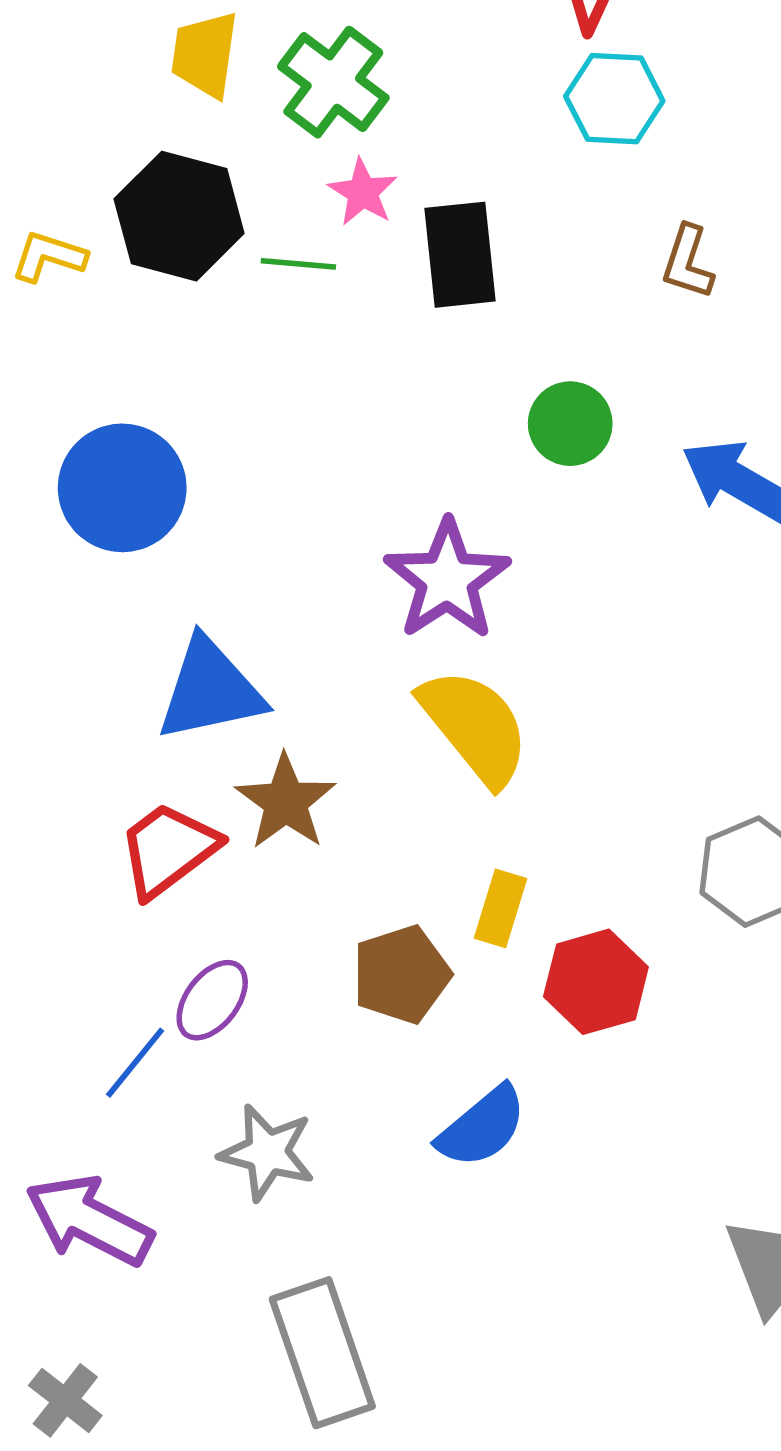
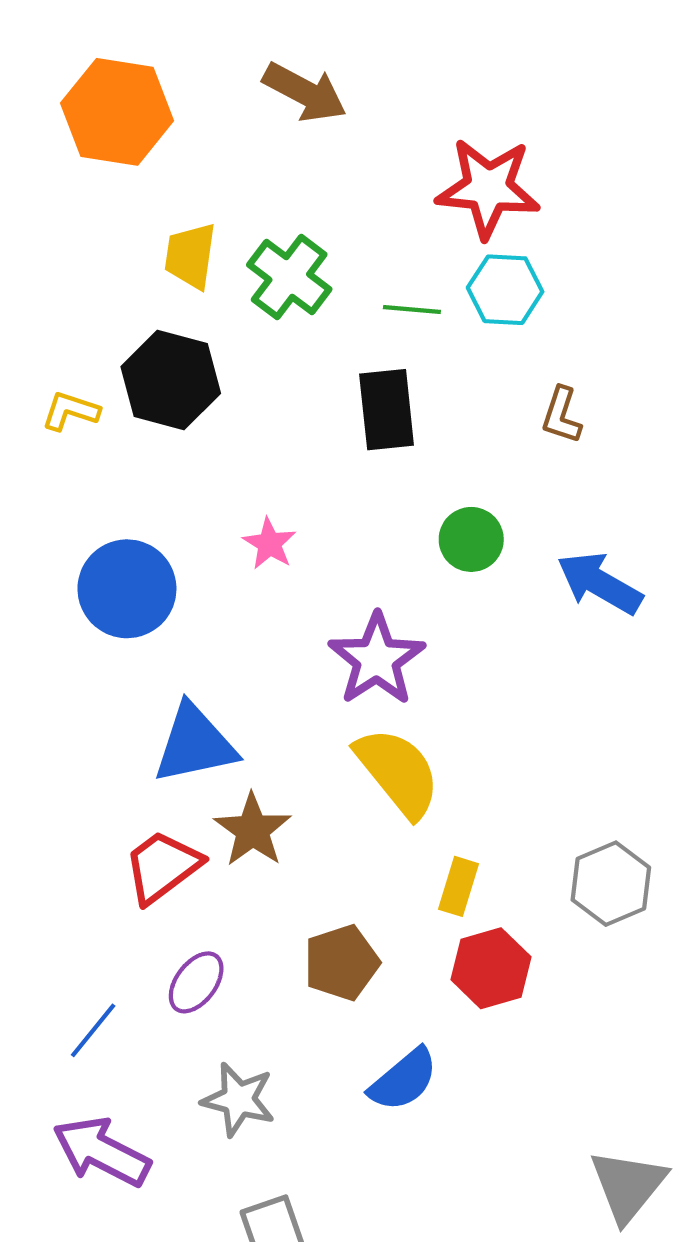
pink star: (363, 192) -> (269, 544), moved
green line: (298, 264) -> (412, 309), moved
yellow rectangle: (500, 908) -> (459, 886), moved
blue line: (135, 1063) -> (93, 1030), moved

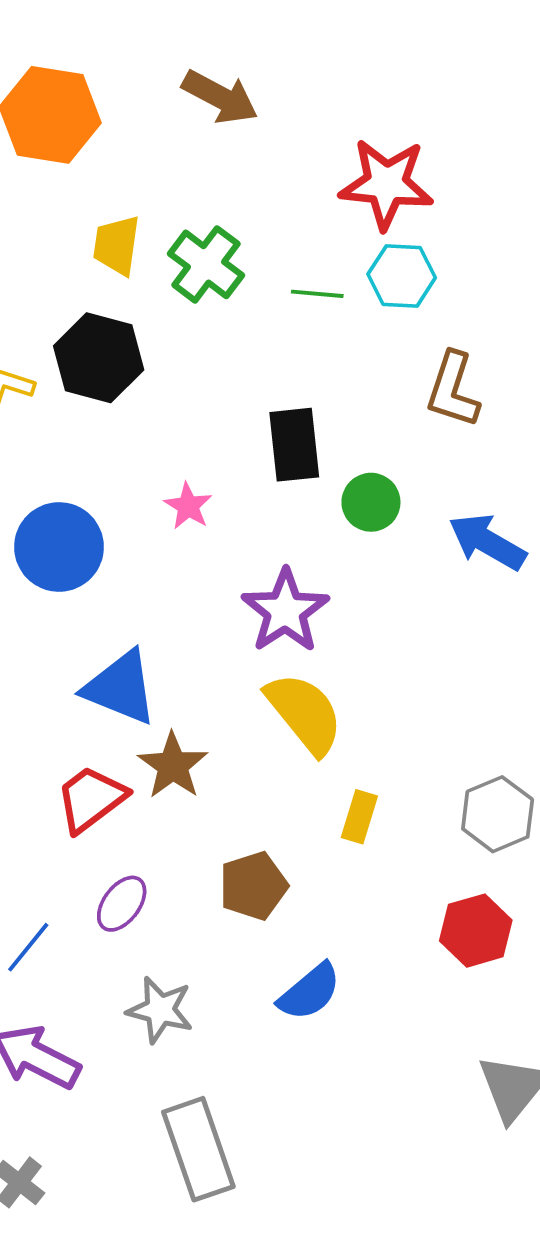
black rectangle: (387, 410) -> (294, 445), moved
brown L-shape: (561, 415) -> (453, 390), size x1.5
blue triangle: (195, 744) -> (120, 688), turned 34
red hexagon: (491, 968) -> (476, 931), moved

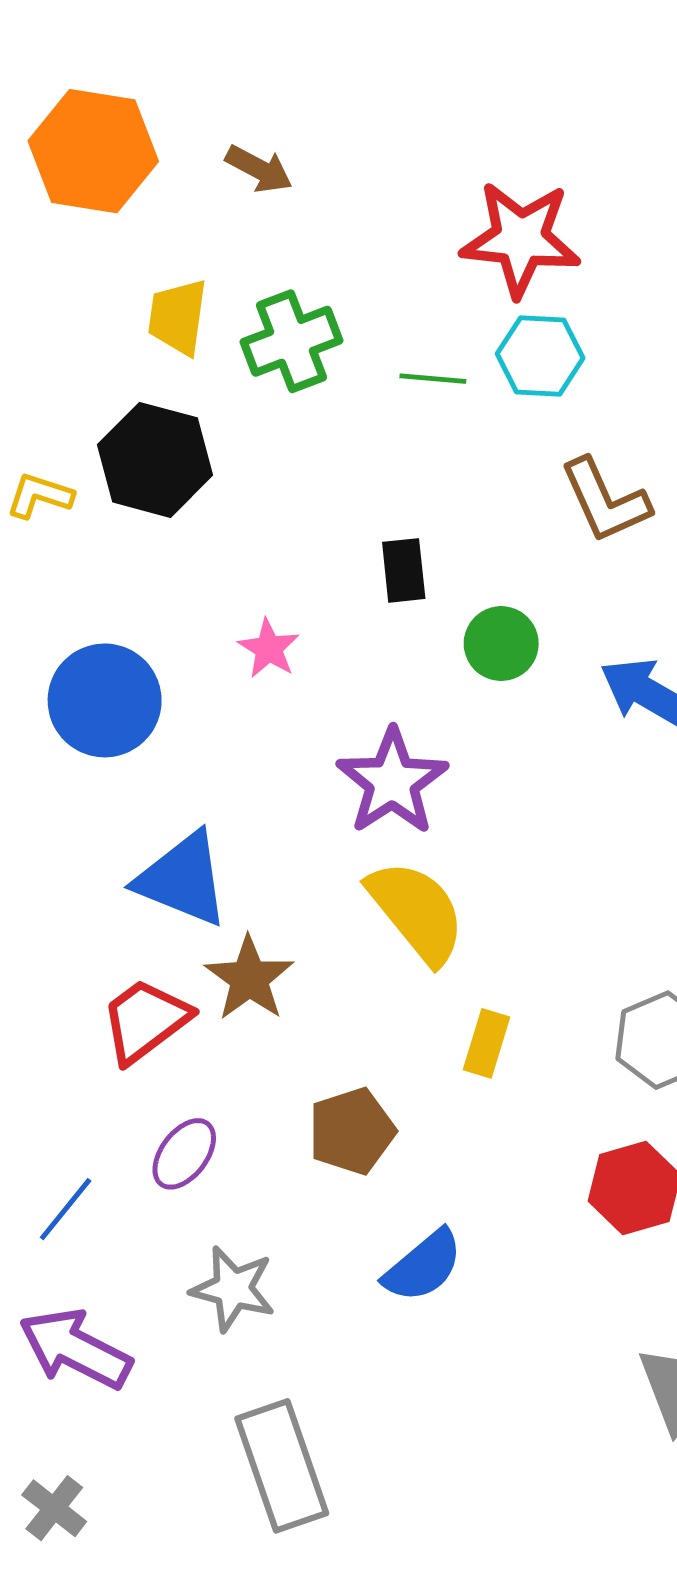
brown arrow: (220, 97) -> (259, 169), moved, size x0.7
green cross: (206, 264) -> (291, 341), turned 32
brown L-shape: (453, 390) -> (605, 501), turned -42
black rectangle: (294, 445) -> (404, 570), size x0.7

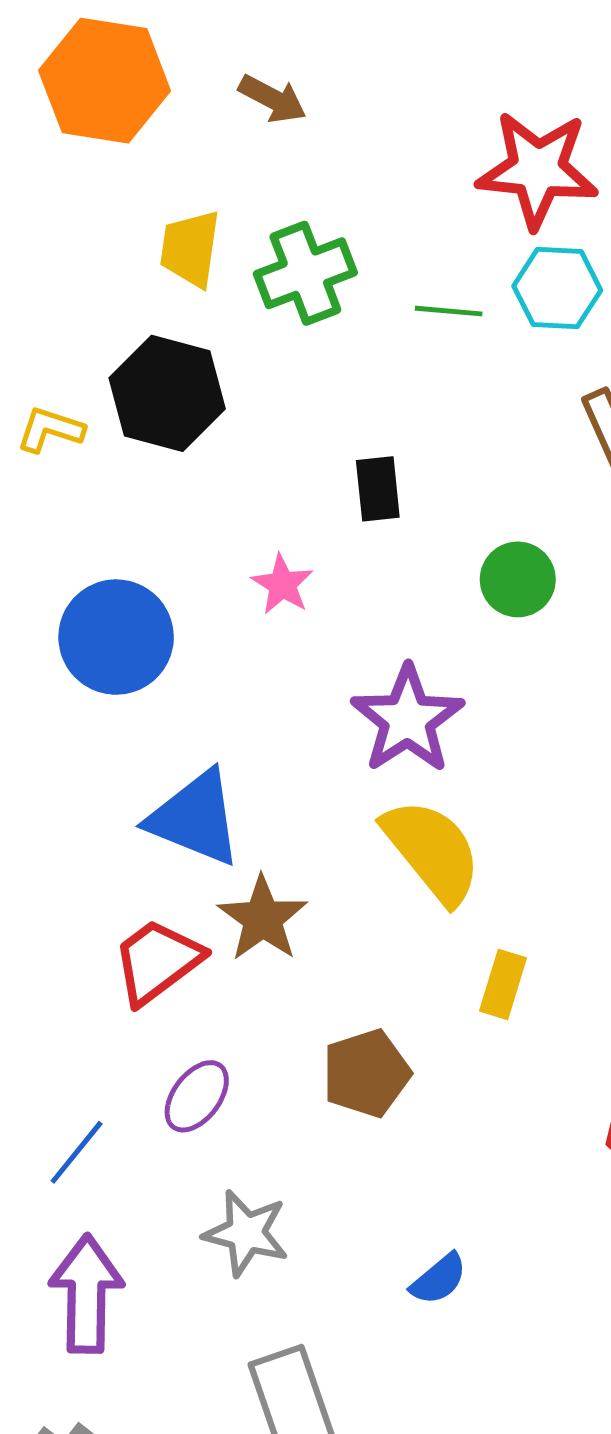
black rectangle: (404, 570) -> (378, 489), moved
blue semicircle: (423, 1266) -> (439, 1279), moved, size x0.7
purple arrow: (75, 1349) -> (86, 1294), turned 64

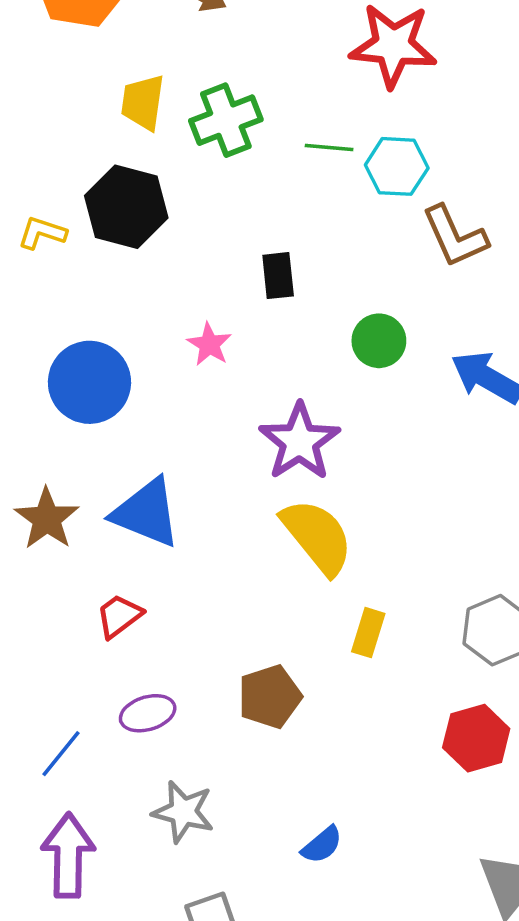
cyan hexagon: (557, 288) -> (397, 166), moved
brown star: (263, 919) -> (47, 519), moved
red trapezoid: (157, 961) -> (119, 616), size x0.7
purple ellipse: (197, 1096) -> (148, 713), turned 36

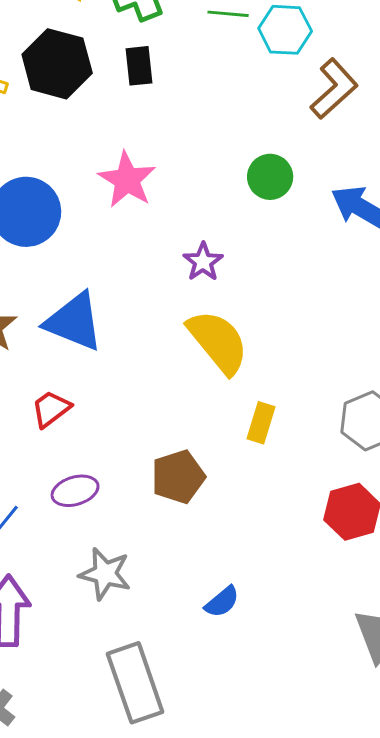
brown L-shape: (455, 236) -> (334, 89), turned -108
black rectangle: (278, 276) -> (139, 66), moved
pink star: (209, 344) -> (127, 180), size x1.5
purple star: (299, 442) -> (203, 262), size x0.6

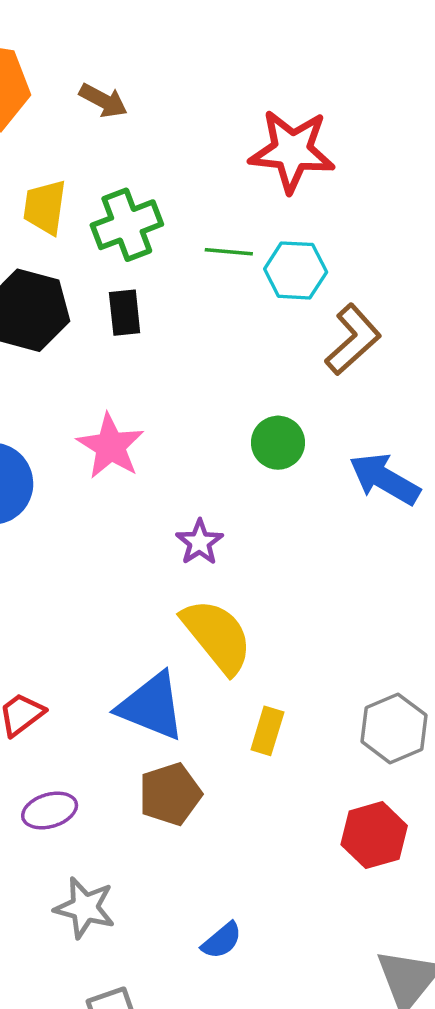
blue triangle: (74, 322) -> (151, 706), moved

